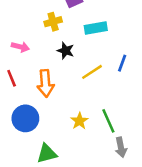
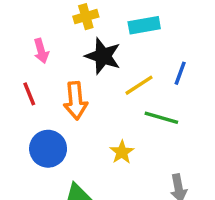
pink arrow: (20, 47) -> (41, 51), turned 60
black star: (66, 51) -> (103, 56), size x1.5
green line: (108, 121) -> (161, 118), moved, turned -50

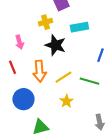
yellow line: (139, 85) -> (63, 77), moved

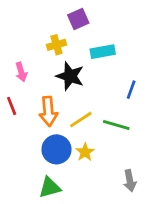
blue circle: (23, 99) -> (56, 149), moved

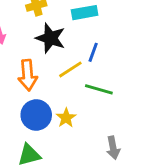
blue line: (131, 90) -> (93, 52), moved
yellow line: (81, 120) -> (70, 69), moved

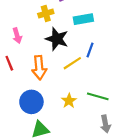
green line: (99, 89) -> (98, 96), moved
blue circle: (36, 115) -> (31, 102), moved

